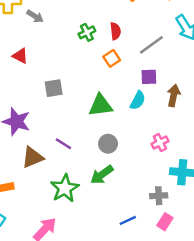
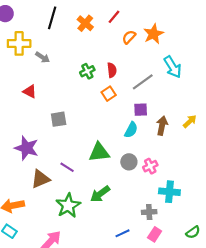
green triangle: (101, 105) -> (99, 152), moved
gray circle: (108, 144) -> (129, 162), moved

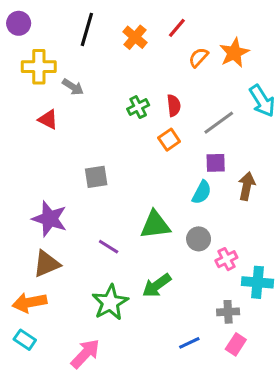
red triangle: (30, 91) -> (48, 119), moved
pink cross: (150, 166) -> (226, 259), moved
brown triangle: (40, 179) -> (47, 264), moved

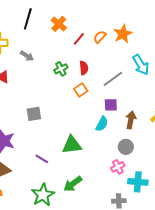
red line: (177, 28) -> (79, 39), moved
gray arrow: (73, 87) -> (27, 56), moved
gray circle: (199, 239) -> (126, 147), moved

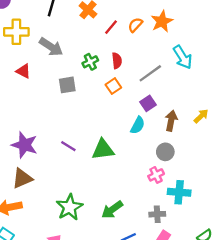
gray arrow: (27, 56) -> (51, 47), size x1.5
purple square: (111, 105) -> (148, 103), turned -32
gray square: (34, 114) -> (67, 85), moved
purple line: (42, 159) -> (68, 146), moved
green arrow: (73, 184) -> (112, 210), moved

